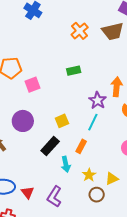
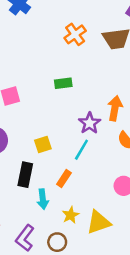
black rectangle: (50, 146) -> (25, 175), turned -36
yellow triangle: (112, 179) -> (99, 222), size x1.5
brown circle: (97, 195) -> (57, 242), moved

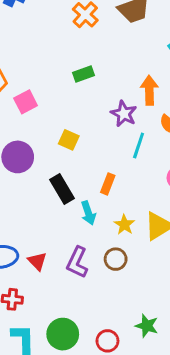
yellow square: (43, 145) -> (69, 140), moved, turned -36
cyan line: (81, 150) -> (139, 146), moved
black rectangle: (25, 175) -> (62, 189), turned -30

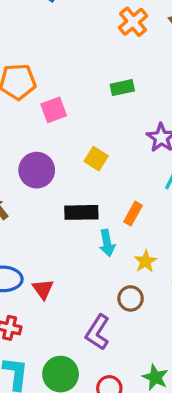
black rectangle: (62, 189) -> (81, 212), turned -68
purple L-shape: (77, 262) -> (98, 332), moved

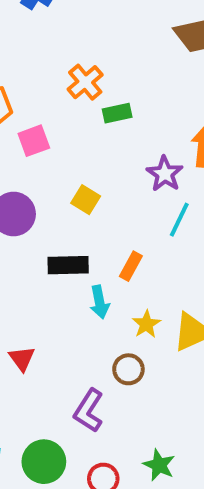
orange cross: (133, 22) -> (85, 82), moved

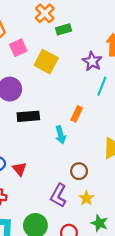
yellow square: (86, 200) -> (46, 62), moved, size x1.5
black rectangle: (68, 265) -> (28, 116), moved
yellow star: (146, 324) -> (86, 198), moved

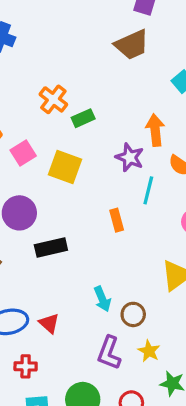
orange rectangle: (77, 114) -> (117, 220), moved, turned -32
cyan arrow: (61, 135) -> (102, 299), moved

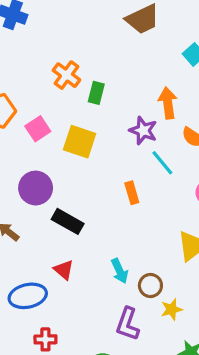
green rectangle: (83, 118) -> (96, 93), turned -50
cyan line: (148, 190) -> (162, 163), turned -52
black rectangle: (51, 248) -> (68, 221), turned 44
red triangle: (49, 323) -> (64, 270), moved
yellow star: (149, 351) -> (172, 309), moved, turned 30

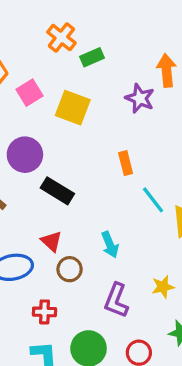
green rectangle: (96, 93) -> (92, 57), turned 50
cyan line: (162, 163) -> (153, 200), moved
brown circle: (150, 286) -> (70, 269), moved
red cross: (45, 339) -> (44, 312), moved

